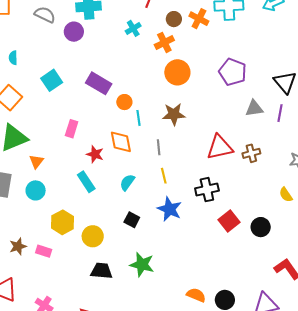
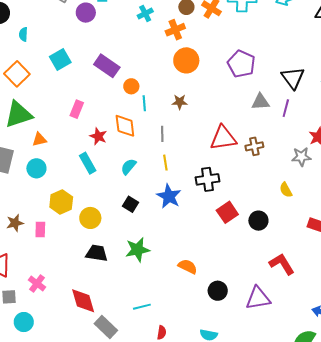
brown star: (174, 114) -> (180, 102), size x0.7
orange triangle: (36, 161) -> (39, 139), turned 35
pink rectangle: (44, 251) -> (40, 229), turned 70
green star: (142, 264) -> (137, 250), turned -30
orange semicircle: (196, 295) -> (188, 266), moved

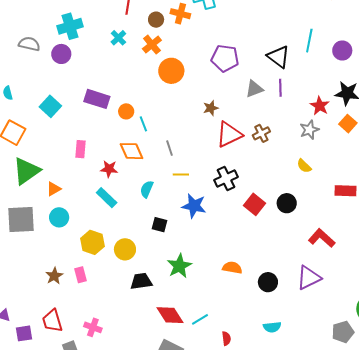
brown star: (180, 102) -> (211, 108), moved
yellow line: (165, 163) -> (181, 175), turned -63
red diamond: (83, 301) -> (170, 315), moved

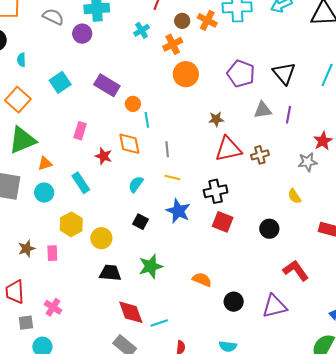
black triangle: (278, 57) -> (284, 73), moved
cyan rectangle: (107, 198) -> (81, 183), moved
red square: (254, 204) -> (223, 222), moved, turned -30

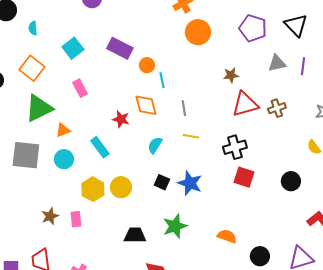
pink rectangle: (80, 131) -> (80, 88), moved, turned -42
blue star: (178, 211) -> (190, 183), moved
yellow circle: (101, 238) -> (121, 187), moved

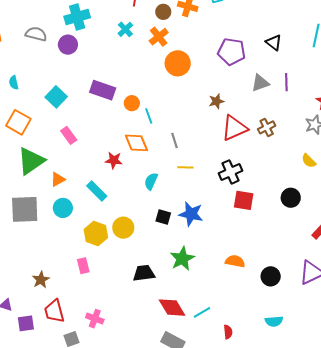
black triangle: (296, 25) -> (274, 43), size x0.7
brown star: (50, 216) -> (41, 280), moved

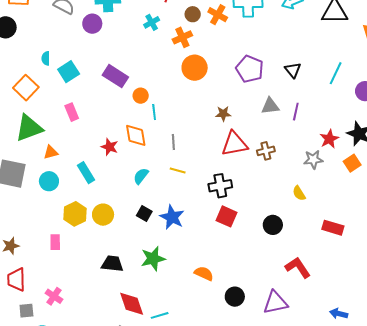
cyan semicircle: (14, 83) -> (46, 58), moved

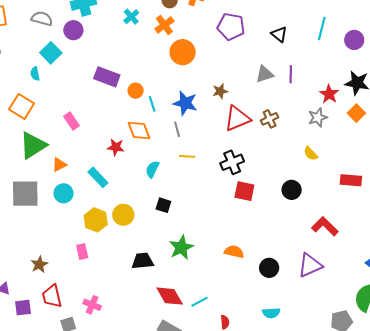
purple pentagon: (250, 69) -> (231, 27), moved
cyan square: (69, 72) -> (51, 53), moved
blue star: (172, 217) -> (185, 103), moved

